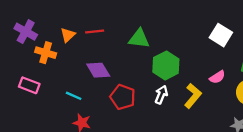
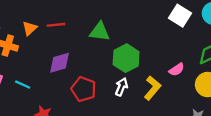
white square: (221, 35) -> (180, 16), moved
purple diamond: (98, 70) -> (59, 63), turned -75
cyan line: (74, 96) -> (23, 85), moved

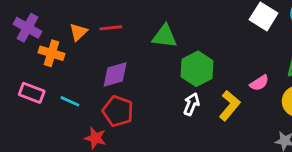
red pentagon: (84, 89) -> (118, 111), moved

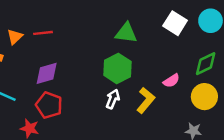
green triangle: (165, 36) -> (126, 33), moved

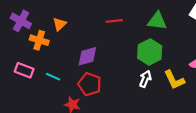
red line: (43, 33) -> (114, 21), moved
yellow L-shape: (146, 100) -> (174, 80), turned 115

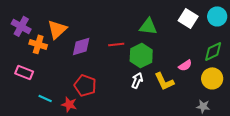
red line: (114, 21) -> (116, 44), moved
orange triangle: (60, 24) -> (57, 29), size x1.5
purple diamond: (87, 56) -> (81, 46), moved
cyan line: (53, 77) -> (45, 98), moved

